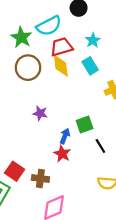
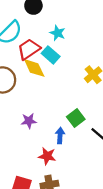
cyan rectangle: (90, 66) -> (51, 55), moved
red star: (62, 154) -> (47, 156), moved

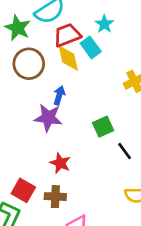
purple star: (29, 121) -> (48, 118), size x1.5
blue arrow: (60, 136) -> (59, 95), moved

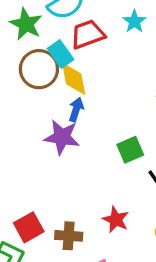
cyan rectangle: (91, 47) -> (61, 54), moved
yellow diamond: (68, 58) -> (74, 79), moved
red star: (60, 163) -> (116, 220), moved
red square: (23, 190) -> (29, 227), turned 30

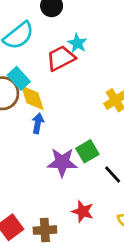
red trapezoid: (88, 34) -> (61, 58), moved
purple star: (62, 137) -> (62, 162), moved

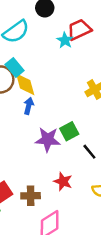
red trapezoid: (61, 58) -> (79, 30), moved

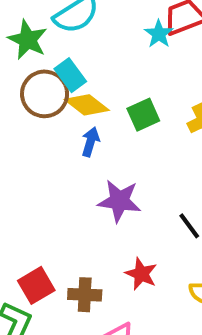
yellow diamond: (25, 84) -> (87, 105), turned -40
green square: (69, 131) -> (143, 115), moved

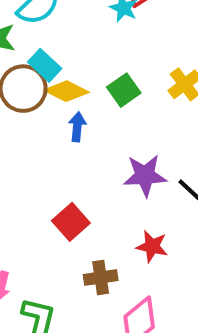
purple star: (119, 201) -> (145, 175), moved
red square: (36, 285) -> (71, 222), moved

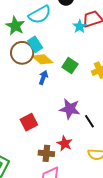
green square: (124, 90) -> (70, 66), turned -35
brown cross: (101, 278) -> (46, 153), moved

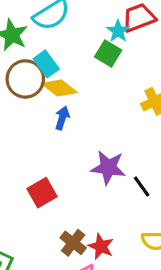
green square: (70, 66) -> (108, 53), moved
red star: (65, 144) -> (101, 246), moved
brown cross: (46, 153) -> (73, 243), turned 35

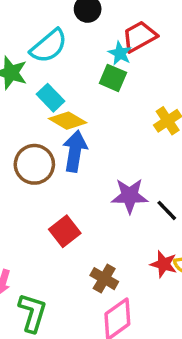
brown circle: (25, 79) -> (34, 164), moved
blue arrow: (62, 118) -> (75, 151), size x1.6
red star: (101, 246) -> (164, 264), moved

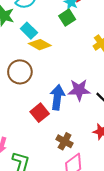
green square: (113, 78) -> (67, 18), turned 35
blue arrow: (75, 151) -> (57, 97), moved

